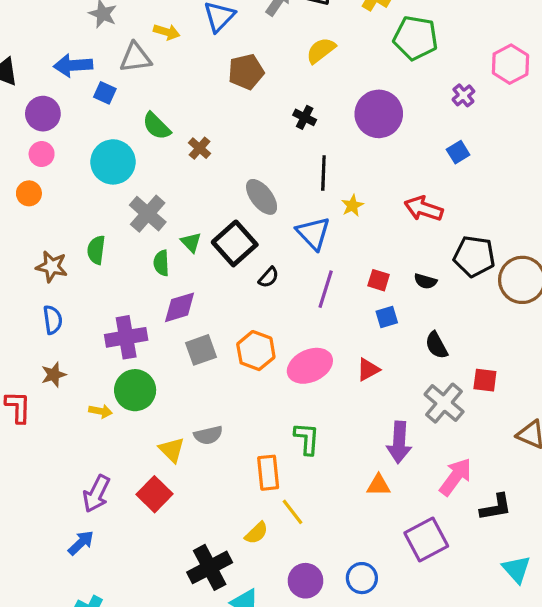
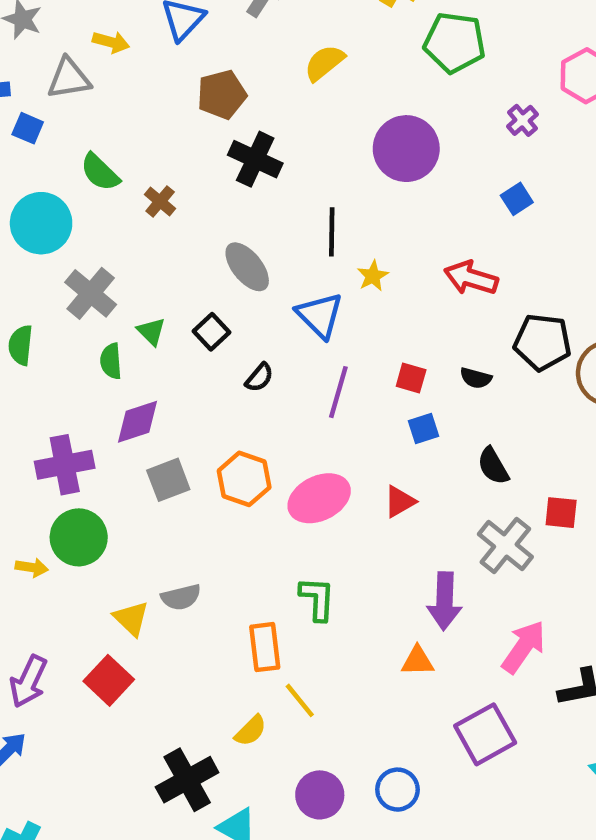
black cross: (305, 117) -> (255, 159), moved, size x1.6
black square: (235, 243) -> (212, 332), size x0.6

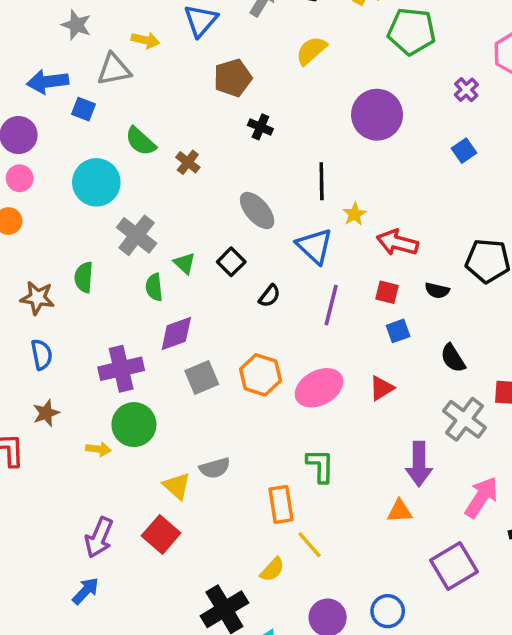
black cross: (255, 159) -> (260, 127), size x0.6
red arrow: (471, 278) -> (397, 243), moved

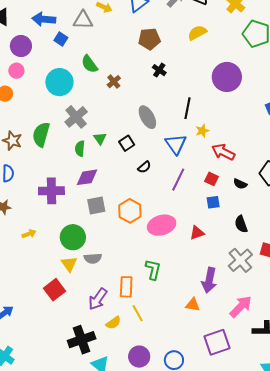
green semicircle: (84, 277) -> (41, 134), size x1.4
green circle: (134, 425) -> (73, 237), moved
yellow arrow: (98, 449) -> (29, 234), turned -40
purple arrow: (99, 537) -> (98, 299), moved

